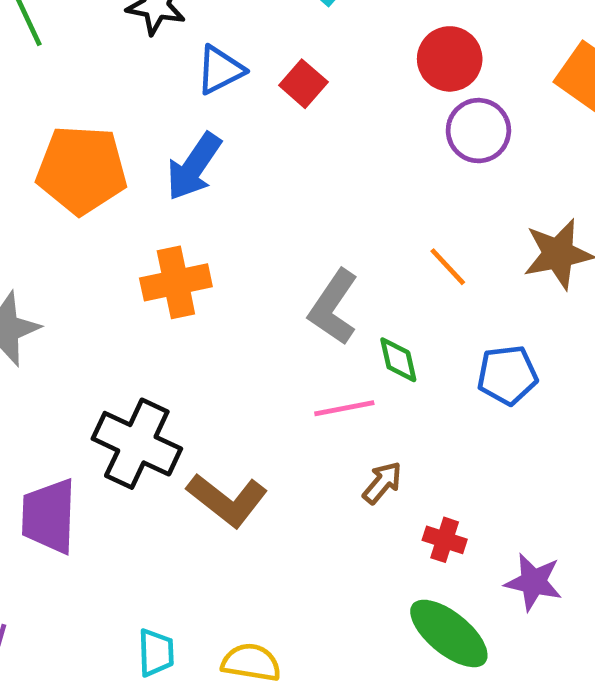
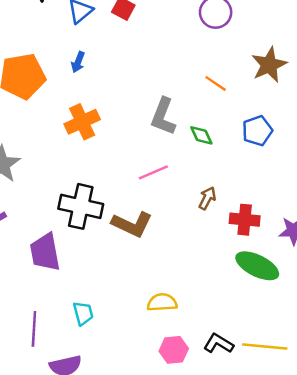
blue arrow: (194, 167) -> (78, 62), size x0.6
pink line: (344, 408) -> (153, 172), moved
red cross: (445, 540) -> (245, 220), size x1.4
cyan trapezoid: (156, 653) -> (83, 313), moved

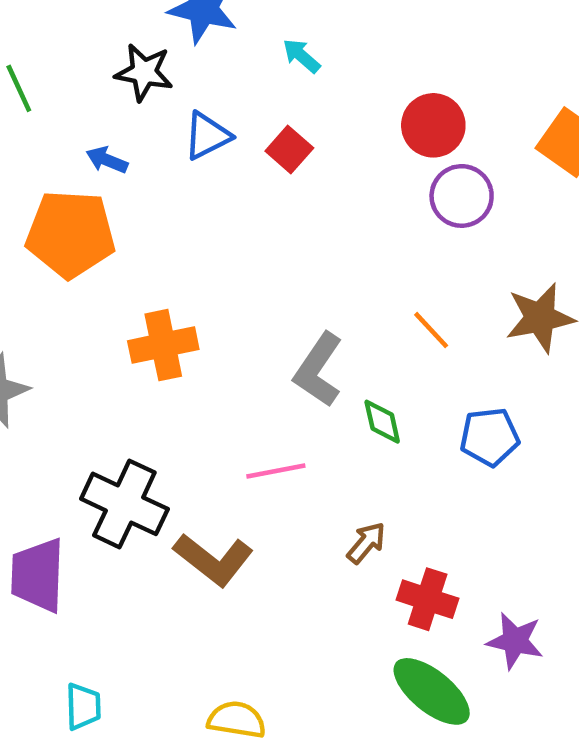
blue arrow: (78, 62) -> (107, 160), moved, turned 78

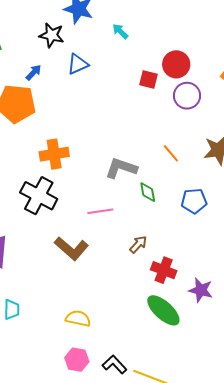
red square: (289, 150) -> (148, 80), moved, turned -30
blue arrow: (107, 160) -> (34, 72), turned 108
gray L-shape: (318, 370) -> (121, 168), turned 72
black cross: (124, 504) -> (39, 196), moved

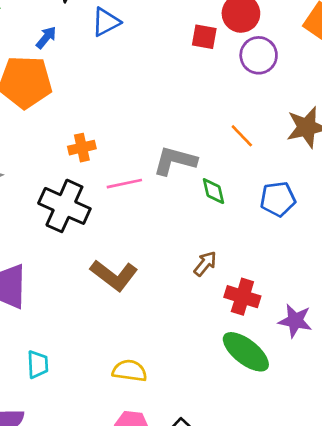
orange cross: (54, 154) -> (82, 148), size x0.7
pink line: (100, 211) -> (124, 184), moved

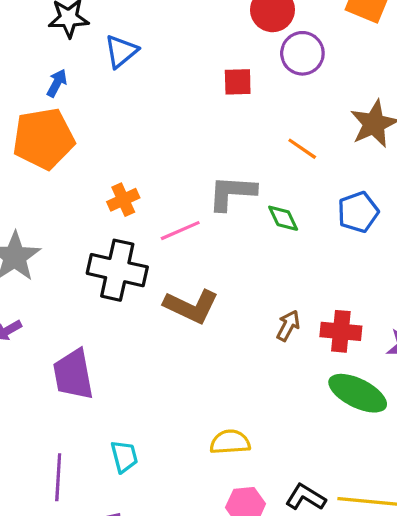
red square: (204, 37) -> (238, 82), moved
brown arrow: (205, 264) -> (288, 326), moved
brown L-shape: (114, 275) -> (191, 306), moved

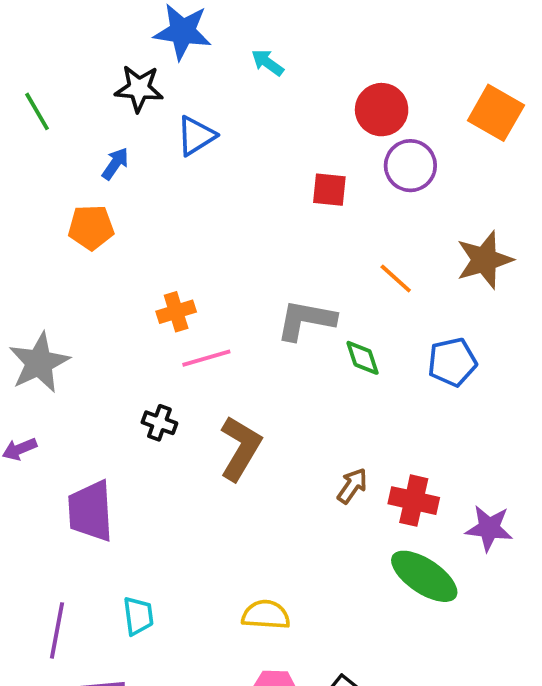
orange pentagon: (44, 139) -> (91, 227), size x0.6
pink line: (180, 231) -> (206, 358), moved
black cross: (117, 270) -> (159, 423), moved, size x0.5
brown L-shape: (191, 306) -> (240, 448), turned -92

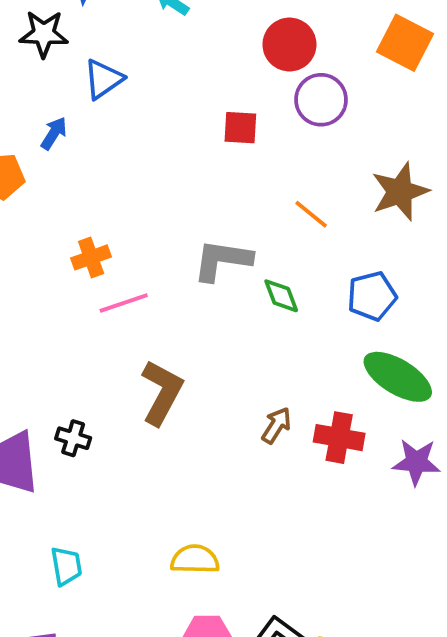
blue arrow: (115, 164) -> (54, 133), moved
black cross: (159, 423) -> (73, 438), moved
green ellipse: (424, 576) -> (398, 377), moved

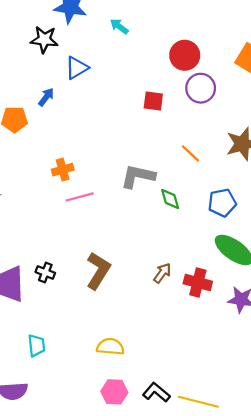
brown L-shape: (162, 392) -> (98, 271), moved

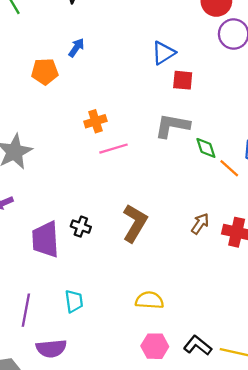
blue triangle: (77, 68) -> (163, 53), moved
red square: (153, 101) -> (183, 80), moved
orange line: (190, 153) -> (229, 168), moved

